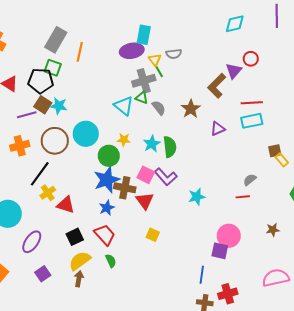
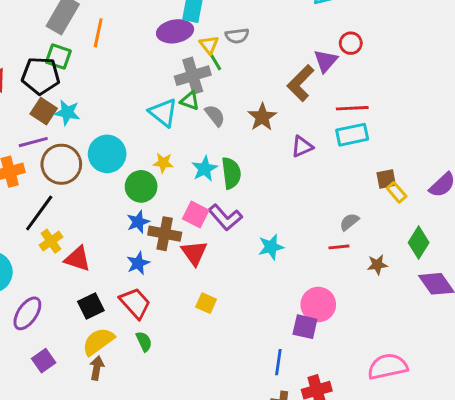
purple line: (27, 115) -> (33, 142), moved
blue star: (107, 180) -> (138, 222), size x0.6
brown star: (273, 230) -> (377, 265), moved

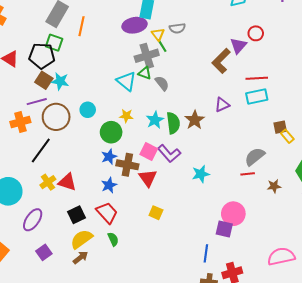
brown star: (262, 117) -> (195, 120), moved
cyan circle: (107, 154) -> (88, 110), size x0.6
gray semicircle: (349, 222) -> (255, 157), size x1.5
yellow cross: (51, 241) -> (48, 182), moved
brown arrow: (97, 368) -> (81, 257), turned 42

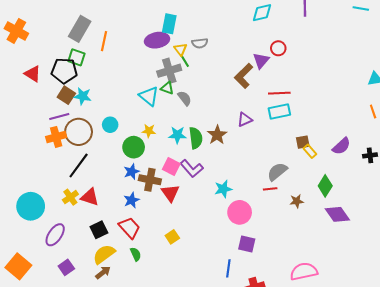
cyan star: (155, 120) -> (177, 135), turned 30
orange cross: (20, 122) -> (56, 137), moved
black line: (41, 151) -> (79, 165), moved
yellow square: (156, 213) -> (172, 237), moved, turned 32
pink circle: (233, 214) -> (240, 212), moved

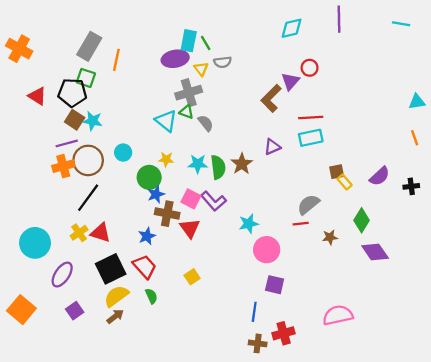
green line: (185, 61) -> (206, 43), moved
blue star: (132, 172) -> (156, 194), moved
black square: (99, 230) -> (111, 269), size x1.5

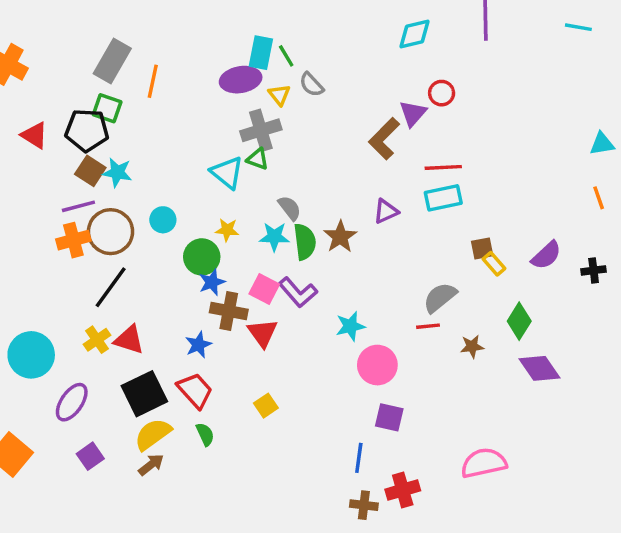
gray semicircle: (223, 62) -> (312, 85), turned 54
gray semicircle: (206, 123) -> (290, 208), moved

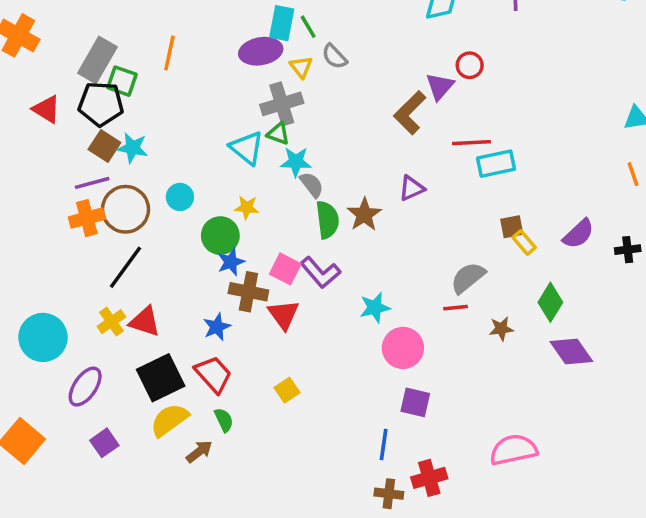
gray rectangle: (112, 61) -> (97, 60), moved
cyan rectangle: (443, 198) -> (496, 164), moved
cyan star: (274, 237) -> (296, 162), moved
brown arrow: (151, 465) -> (199, 452), moved

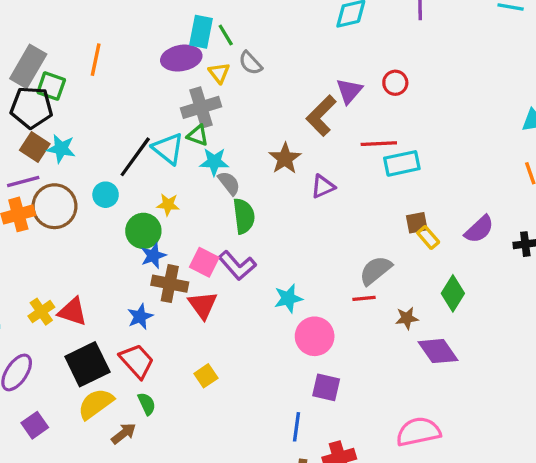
red circle: (470, 65) -> (395, 83), moved
brown star: (364, 215) -> (285, 158), moved
black line: (125, 267) -> (135, 157), moved
purple diamond: (571, 351) -> (438, 351), moved

